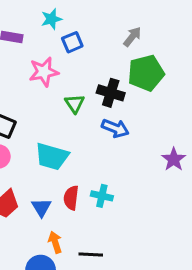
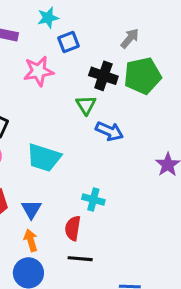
black cross: (111, 93) -> (103, 76), moved
green triangle: (75, 103) -> (86, 105), moved
red semicircle: (71, 198) -> (73, 228), moved
orange arrow: (55, 242) -> (31, 240), moved

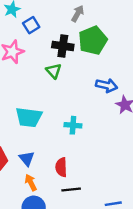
blue arrow: (109, 131) -> (107, 85), moved
cyan cross: (93, 199) -> (73, 125), moved

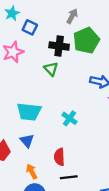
blue square: (31, 25) -> (30, 27), turned -32
cyan cross: (73, 125) -> (69, 118), turned 32
blue triangle: (27, 159) -> (27, 141), moved

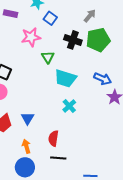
green triangle: (51, 69) -> (48, 57), moved
cyan trapezoid: (29, 112) -> (65, 78), moved

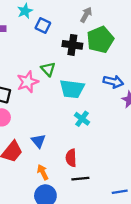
pink star: (31, 37) -> (28, 82), moved

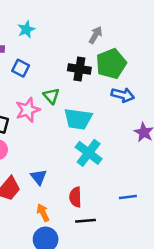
blue square: (43, 26) -> (21, 68), moved
blue arrow: (113, 82) -> (123, 95), moved
cyan cross: (82, 119) -> (89, 153), size x1.5
blue line: (120, 192) -> (128, 197), moved

